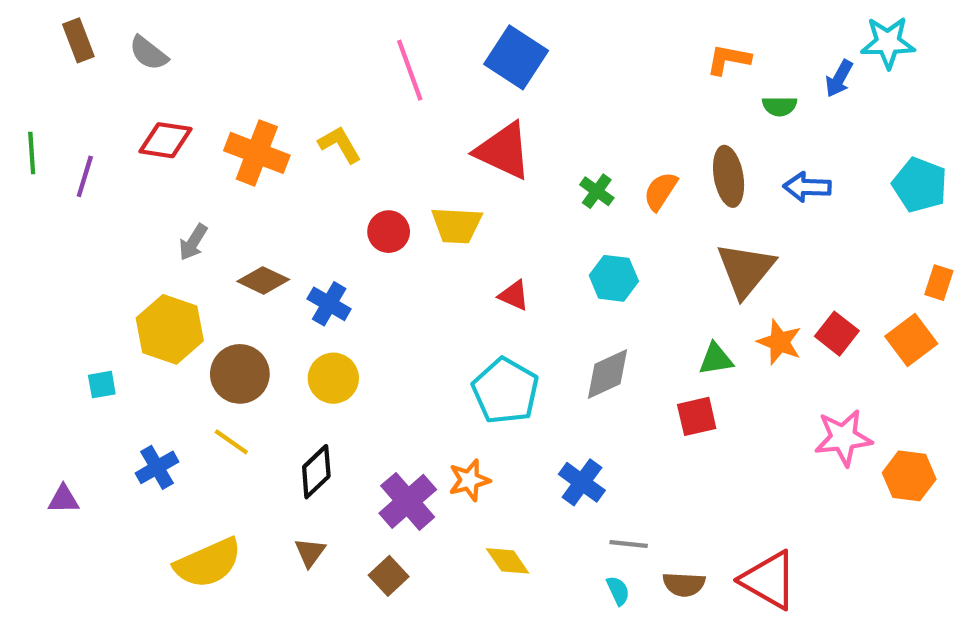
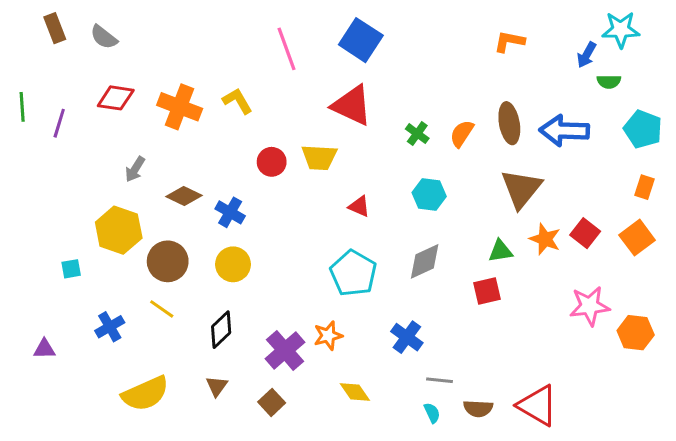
green semicircle: (780, 106) -> (609, 82), moved
blue arrow: (807, 187) -> (564, 131), size x1.5
orange rectangle: (939, 283) -> (645, 187), moved

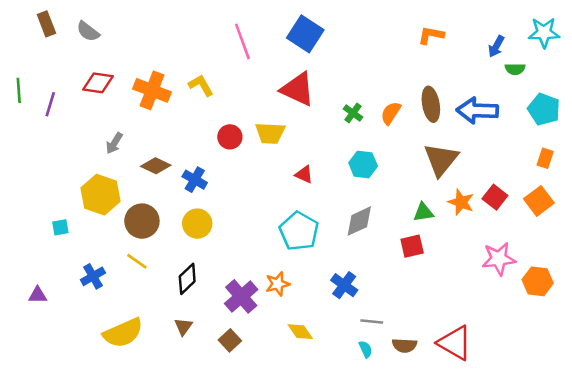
cyan star: (621, 30) -> (544, 33), moved

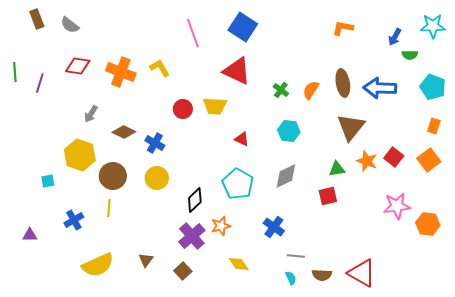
yellow line: (137, 261) -> (109, 208), turned 60
black diamond: (187, 279) -> (195, 200), moved

